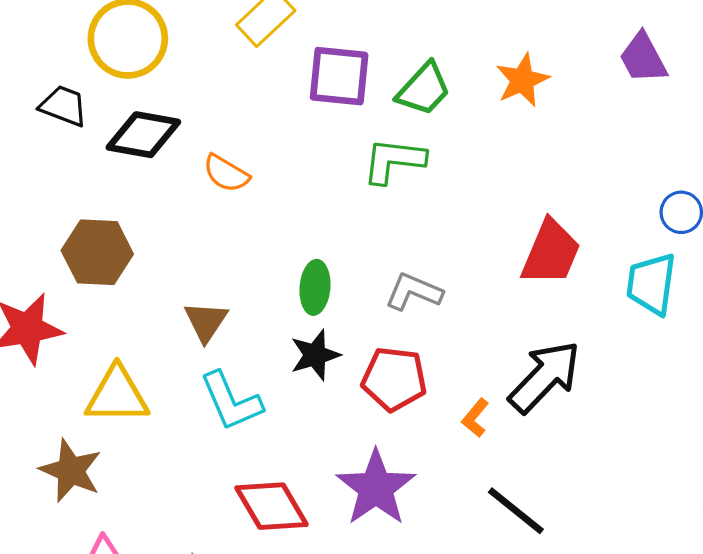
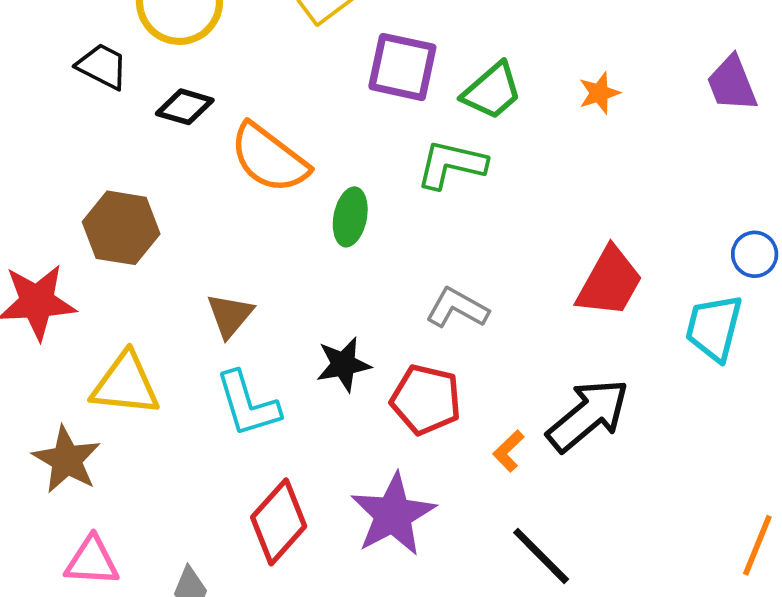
orange star: (522, 80) -> (599, 93), size x0.7
black diamond: (143, 135) -> (185, 107), size x0.7
orange semicircle: (226, 173) -> (269, 158), size x1.6
green ellipse: (315, 287) -> (350, 217), moved
red diamond: (272, 506) -> (279, 522), turned 66

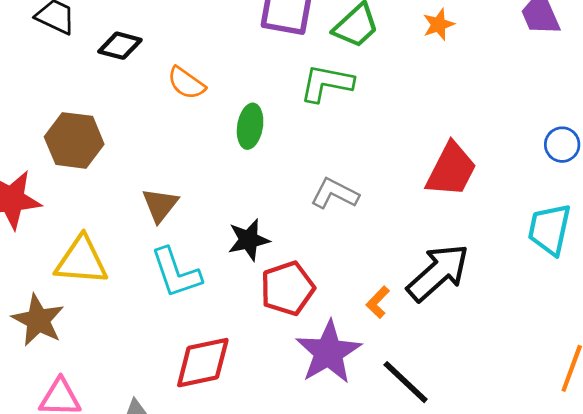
orange semicircle: (269, 158) -> (186, 83), size x0.6
cyan trapezoid: (714, 328) -> (549, 229), moved
red pentagon: (426, 399) -> (287, 288), moved, turned -30
purple star: (393, 515) -> (328, 352), moved
red diamond: (279, 522) -> (203, 363), turned 38

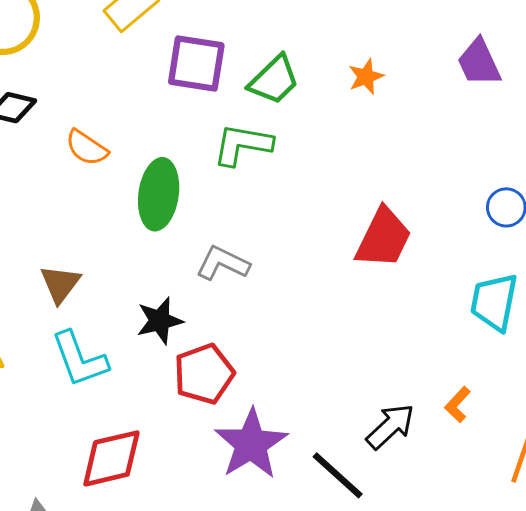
green ellipse: (250, 126) -> (159, 194), size x1.4
gray L-shape: (335, 194) -> (223, 263), moved
black arrow: (438, 273) -> (390, 426), moved, size x0.7
orange L-shape: (378, 302) -> (458, 405), moved

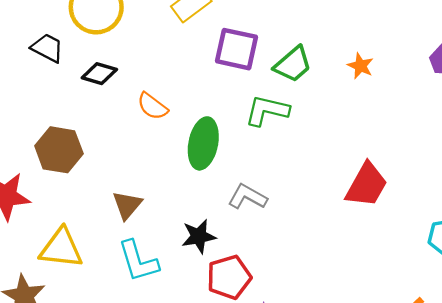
orange star: (366, 77) -> (360, 66), turned -30

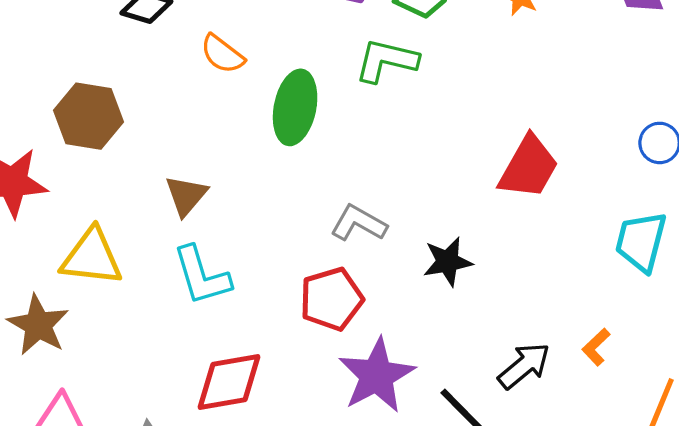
gray L-shape: (247, 197) -> (359, 223), moved
black star: (199, 236) -> (448, 262), moved

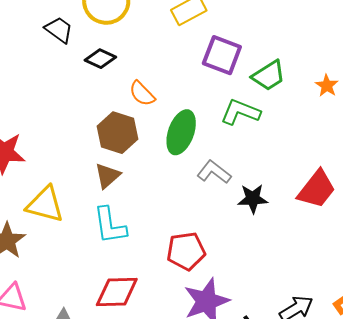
brown hexagon: (88, 116) -> (117, 133), moved
gray L-shape: (359, 223) -> (214, 172), moved
black star: (448, 262) -> (253, 199), moved

